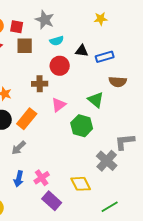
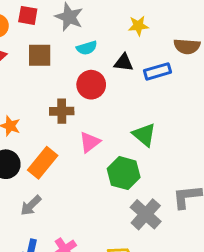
yellow star: (101, 19) -> (138, 26), moved
red square: (17, 27) -> (28, 15), moved
brown semicircle: (118, 82) -> (187, 46), moved
gray cross: (107, 161) -> (146, 214), moved

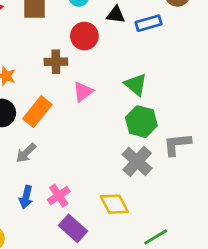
green hexagon: (124, 173) -> (141, 122), moved

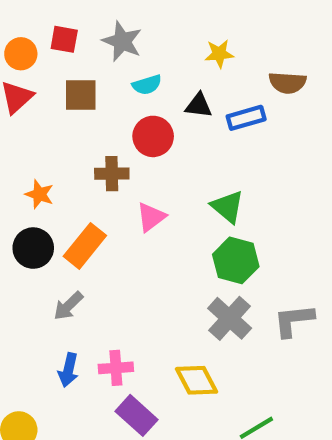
gray L-shape: (177, 144) -> (294, 320), moved
pink cross: (59, 196) -> (116, 368), turned 30

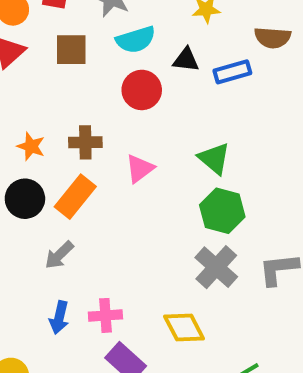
cyan semicircle: (147, 85) -> (136, 40), size x1.4
brown cross: (112, 174) -> (85, 142), moved

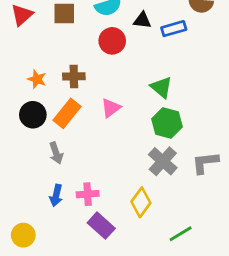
pink triangle: (140, 168) -> (111, 108), moved
gray arrow: (59, 255) -> (56, 153), turned -65
yellow diamond: (184, 328) -> (141, 202), turned 64

